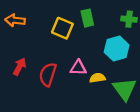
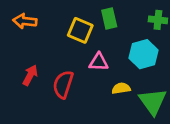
pink triangle: (78, 68) -> (99, 62), moved

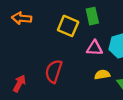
pink triangle: (99, 62) -> (95, 48), moved
red arrow: (30, 75) -> (19, 83), moved

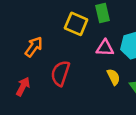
orange arrow: (22, 18) -> (34, 47), moved, turned 120
yellow semicircle: (102, 75) -> (113, 77), turned 72

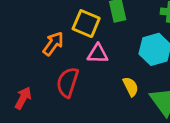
orange arrow: (34, 47) -> (53, 44), moved
pink triangle: (105, 48) -> (98, 54), moved

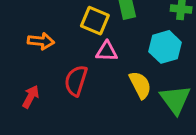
orange arrow: (53, 44) -> (41, 41), moved, turned 60
yellow semicircle: (131, 87) -> (140, 85), size x1.4

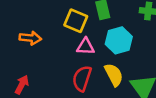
cyan hexagon: (165, 47) -> (119, 40), moved
red semicircle: (76, 81) -> (82, 78), moved

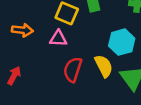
cyan hexagon: (119, 40) -> (122, 42), moved
pink triangle: (86, 47) -> (58, 38), moved

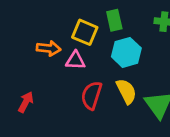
orange arrow: (22, 30) -> (49, 48), moved
cyan hexagon: (122, 42) -> (126, 52), moved

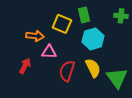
pink triangle: (75, 60) -> (49, 52), moved
red arrow: (26, 102) -> (25, 66), moved

